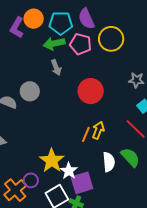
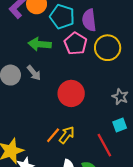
green arrow: (54, 44) -> (40, 44), moved
gray arrow: (56, 68) -> (34, 73), moved, turned -35

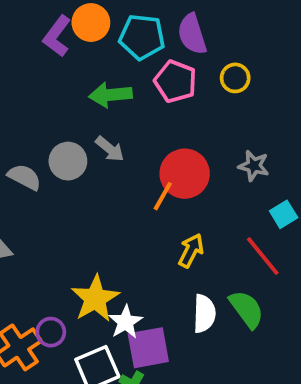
yellow circle: (108, 48) -> (235, 78), size x0.6
gray star: (120, 97) -> (254, 166), moved
orange line: (53, 135) -> (163, 196), moved

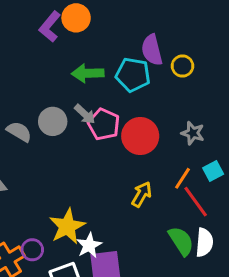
purple semicircle: (192, 34) -> (152, 50), moved
cyan pentagon: (142, 37) -> (133, 75), moved
pink pentagon: (175, 81) -> (104, 124), moved
orange line: (163, 196) -> (182, 178), moved
white semicircle: (204, 314) -> (204, 242), moved

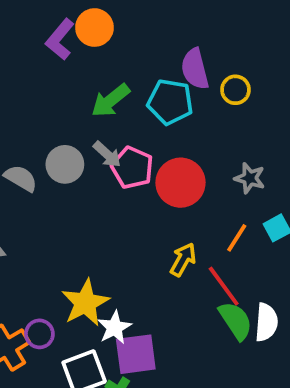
green arrow: (88, 73) -> (111, 100), turned -36
red line: (196, 202) -> (224, 286), moved

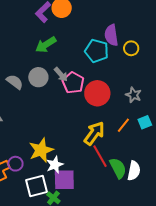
green arrow: (111, 100) -> (46, 45), moved
yellow arrow: (183, 260) -> (94, 133), size x1.4
red line: (224, 286) -> (100, 156), moved

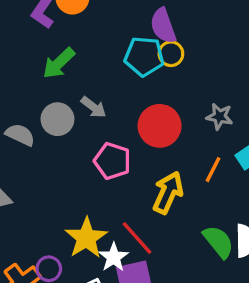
yellow circle: (131, 48) -> (171, 54), moved
pink pentagon: (73, 83) -> (112, 161), moved
red line: (100, 156) -> (137, 238), moved

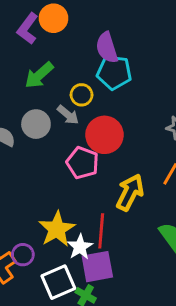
purple semicircle: (163, 26) -> (107, 48), moved
yellow circle: (171, 54) -> (82, 95), moved
red circle: (160, 126) -> (104, 135), moved
red line: (137, 238) -> (101, 231), turned 44

